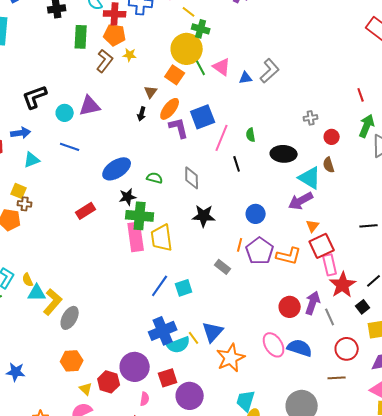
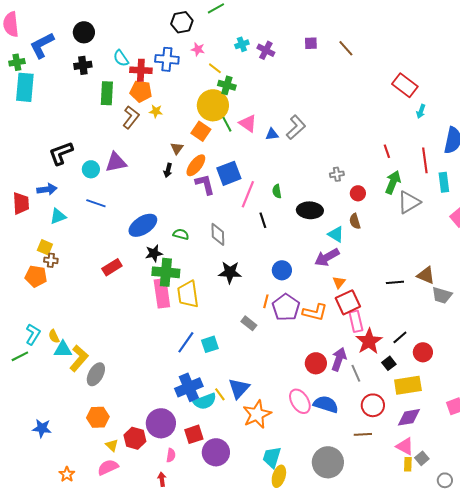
cyan triangle: (310, 178) -> (336, 234), size x0.7

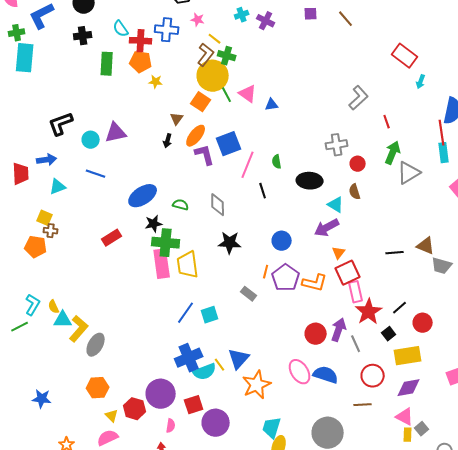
brown L-shape: (131, 117) -> (206, 55), moved
gray L-shape: (296, 127) -> (359, 98), moved
red line: (425, 160) -> (442, 133), moved
gray cross: (337, 174) -> (337, 145), size x1.5

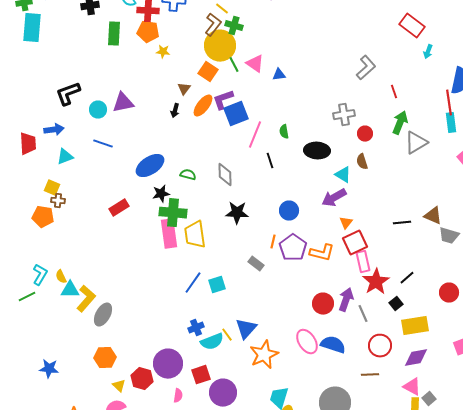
purple L-shape: (205, 155) -> (223, 100), moved, turned -95
red circle: (423, 323) -> (449, 293), moved
blue cross: (189, 358) -> (196, 328), size x0.6

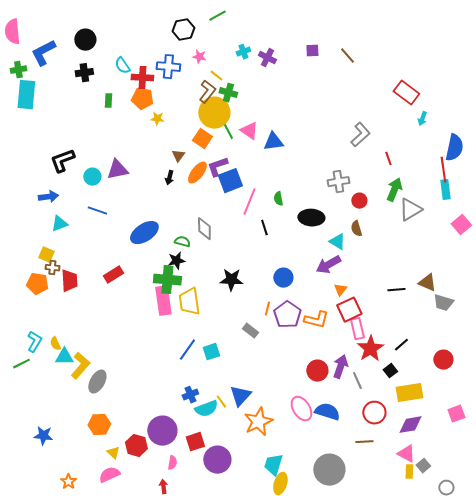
green rectangle: (114, 34) -> (108, 101), size x0.6
blue triangle: (279, 75) -> (273, 142), size x1.5
red trapezoid: (28, 144) -> (69, 281), moved
gray diamond: (225, 175) -> (204, 229), moved
black star: (161, 194) -> (176, 261), moved

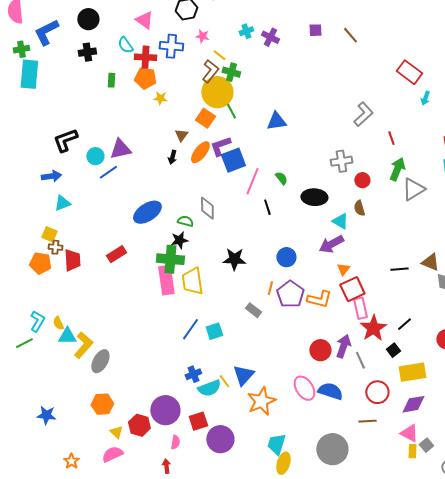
pink triangle: (249, 131) -> (144, 20), moved
green semicircle: (278, 199) -> (281, 178), turned 152
blue line: (97, 211) -> (108, 172), moved, turned -54

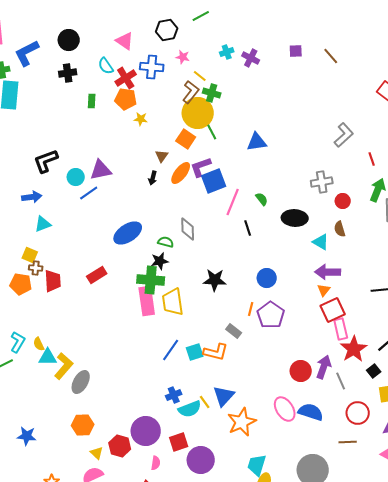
red cross: (145, 57) -> (126, 78), turned -35
purple arrow: (331, 244) -> (328, 272), moved, turned 30
orange L-shape: (319, 299) -> (216, 352), moved

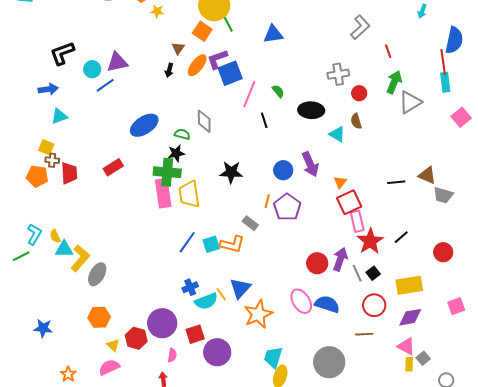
purple arrow: (328, 272) -> (310, 164), moved, turned -115
black square: (374, 371) -> (373, 273), moved

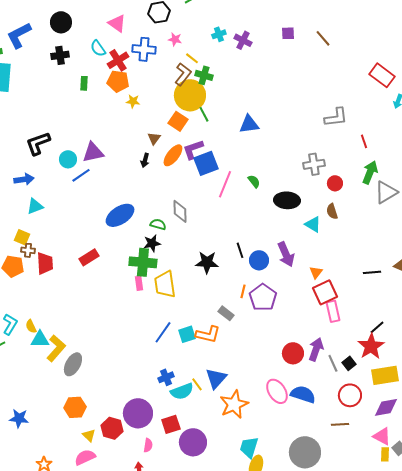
gray L-shape: (360, 27) -> (336, 117), turned 35
black line: (264, 120) -> (240, 250), moved
pink rectangle: (163, 193) -> (139, 283), size x0.5
red star: (370, 241) -> (371, 346), moved

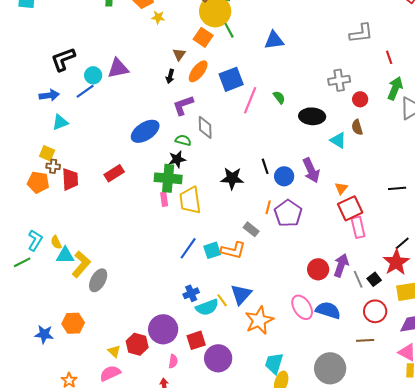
purple L-shape: (193, 149) -> (183, 105), moved
blue line: (81, 175) -> (85, 91), moved
orange hexagon: (75, 407) -> (73, 323), moved

